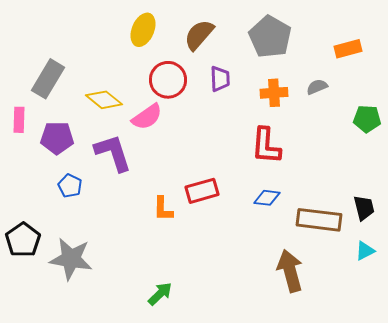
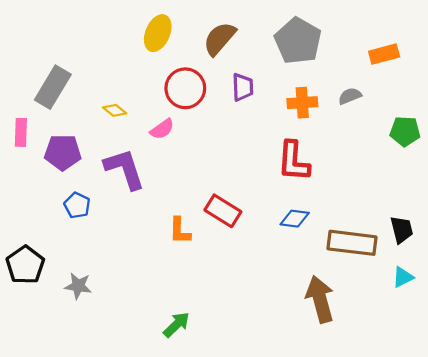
yellow diamond: (104, 100) -> (115, 110), size x0.6
pink semicircle: (147, 117) -> (162, 129), size x0.7
red rectangle: (202, 191) -> (223, 211), turned 48
gray star: (71, 259) -> (78, 286), size x0.6

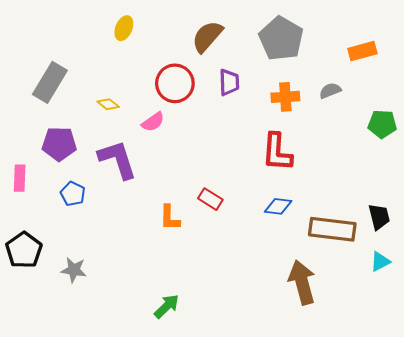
yellow ellipse: (158, 33) -> (124, 28), moved, size x0.7
pink rectangle: (21, 132) -> (20, 178), moved
red rectangle: (223, 211) -> (210, 199), size x0.7

